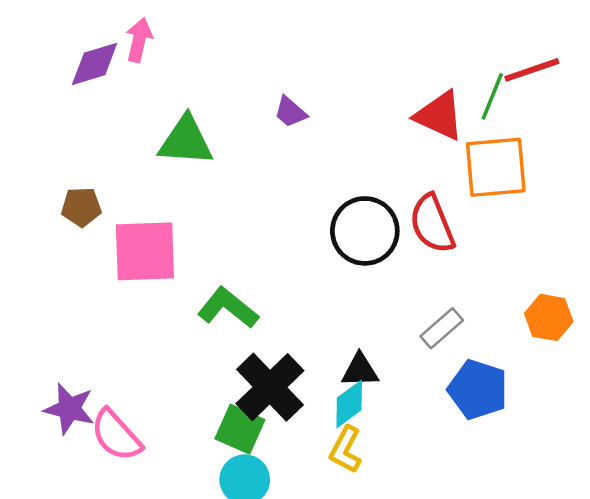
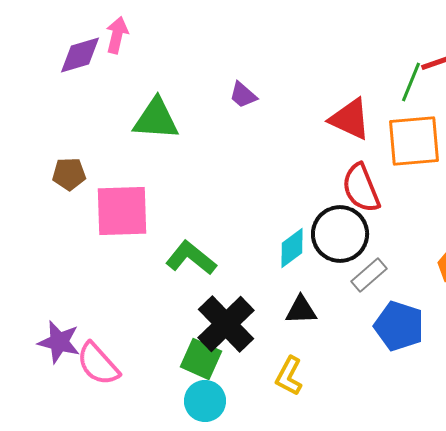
red triangle: (439, 116) -> (350, 119), moved
black circle: (365, 231) -> (340, 234), moved
cyan diamond: (349, 404) -> (292, 248), moved

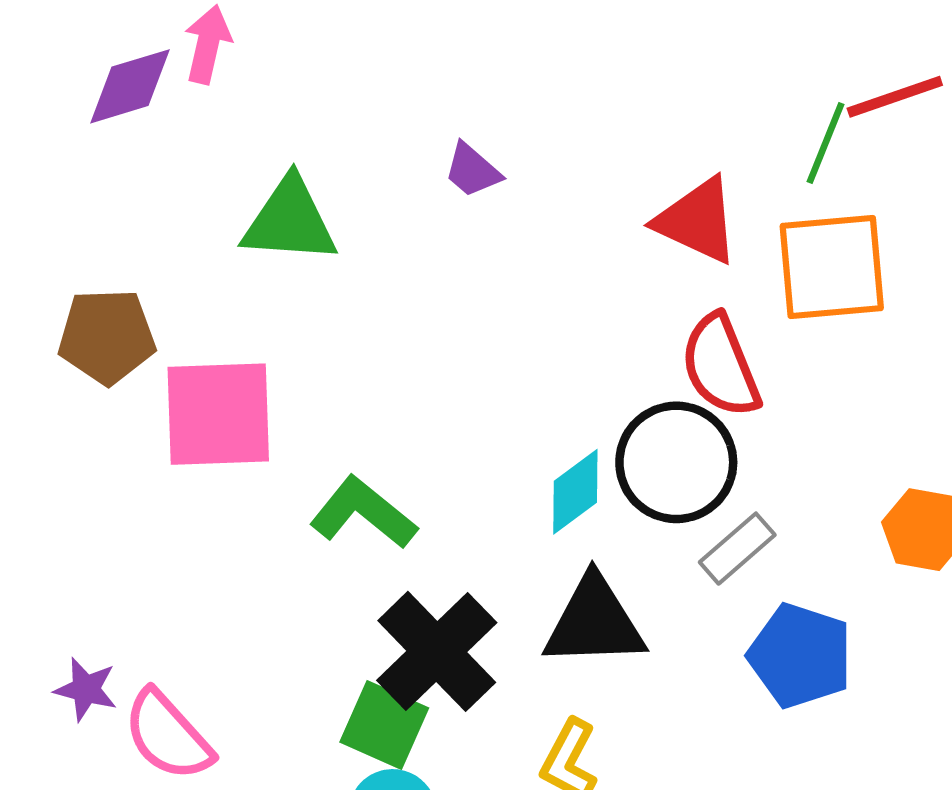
brown pentagon: (69, 174) -> (107, 336), size x1.4
black triangle: (301, 310) -> (594, 622), size x1.6
purple star: (59, 342) -> (86, 689), size x0.7

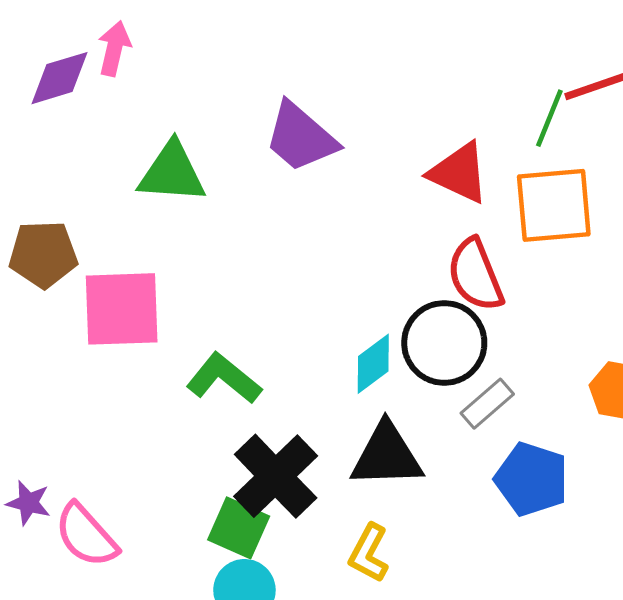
purple trapezoid: (472, 170) -> (301, 137), size x1.8

